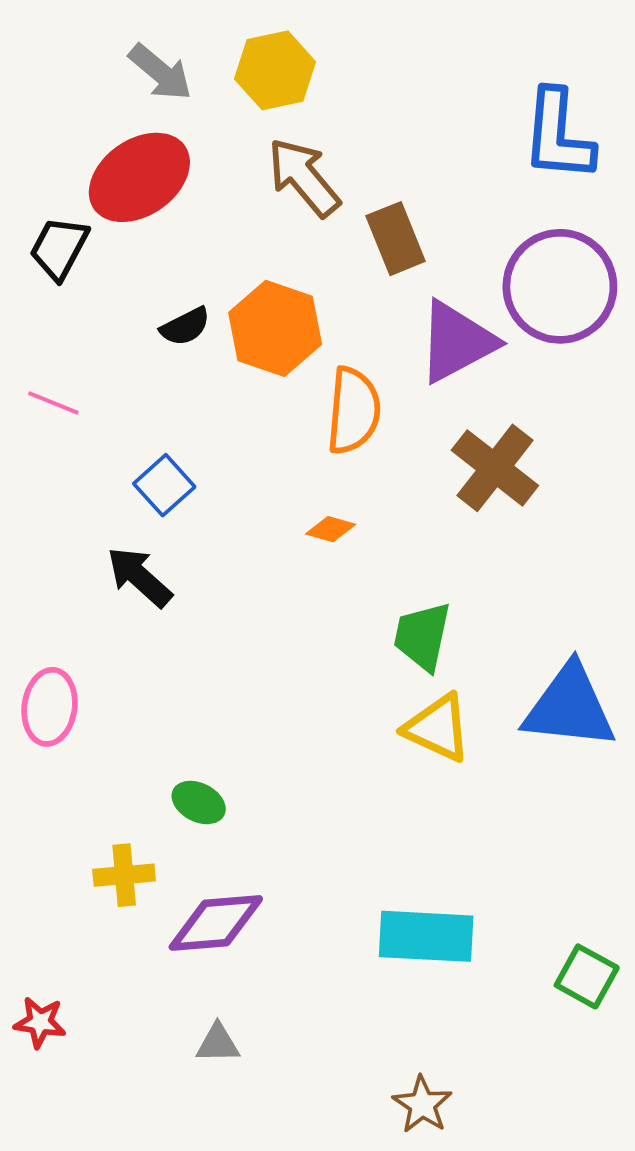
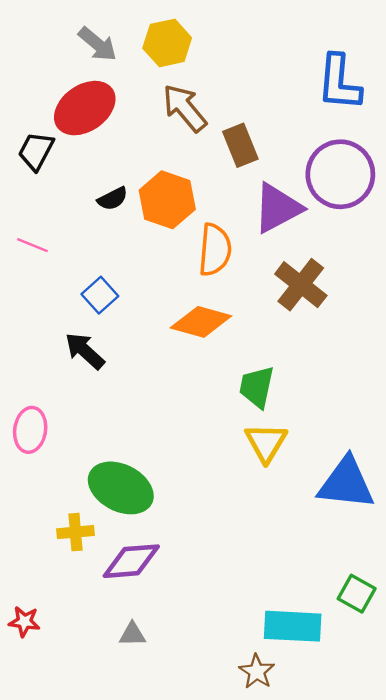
orange diamond: (331, 529) -> (201, 322), size x2.0
blue triangle: (569, 707) -> (346, 483), moved
yellow triangle: (438, 728) -> (266, 443), turned 36
green ellipse: (199, 802) -> (121, 488), size x2.0
cyan rectangle: (426, 936) -> (293, 626), moved

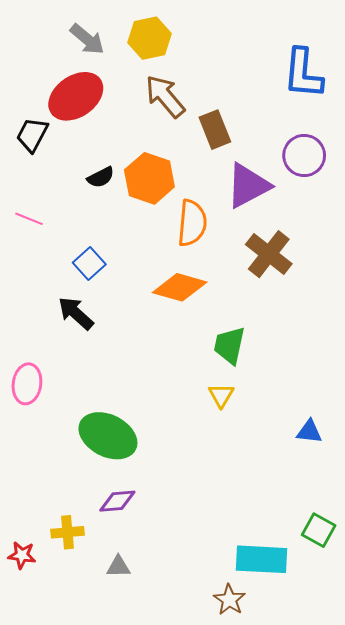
purple circle: (340, 174) -> (304, 155), size x0.7
yellow triangle: (266, 443) -> (221, 395), moved, size x0.7
blue triangle: (346, 483) -> (309, 432), size x0.5
yellow cross: (75, 532) -> (67, 532), moved
purple diamond: (131, 561) -> (117, 501), size x0.7

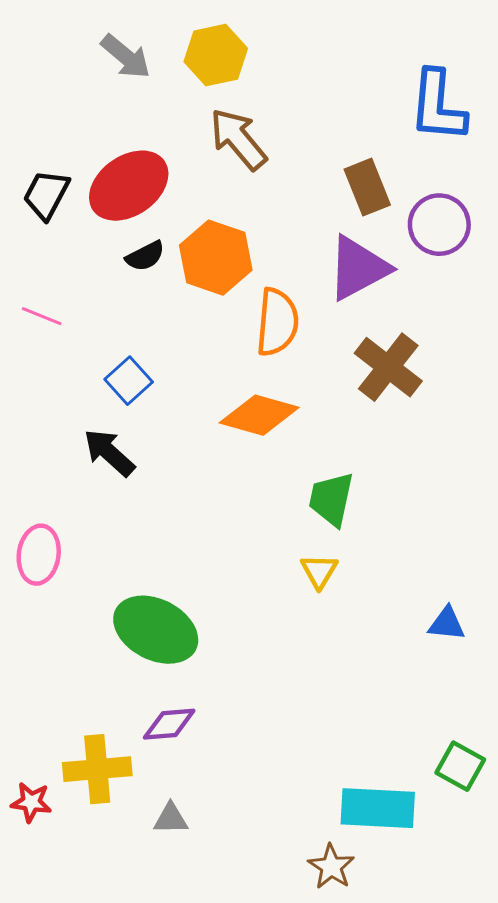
red ellipse: (76, 96) -> (129, 186), moved
brown rectangle: (215, 130) -> (367, 187), moved
yellow cross: (67, 532) -> (97, 769), size x1.4

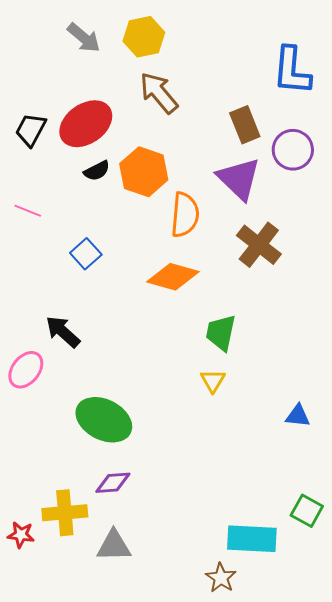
purple triangle: (358, 268) -> (239, 179), turned -48
black arrow: (109, 453) -> (63, 332), moved
pink ellipse: (39, 555) -> (26, 370), turned 30
gray triangle: (171, 819) -> (114, 546), size x1.5

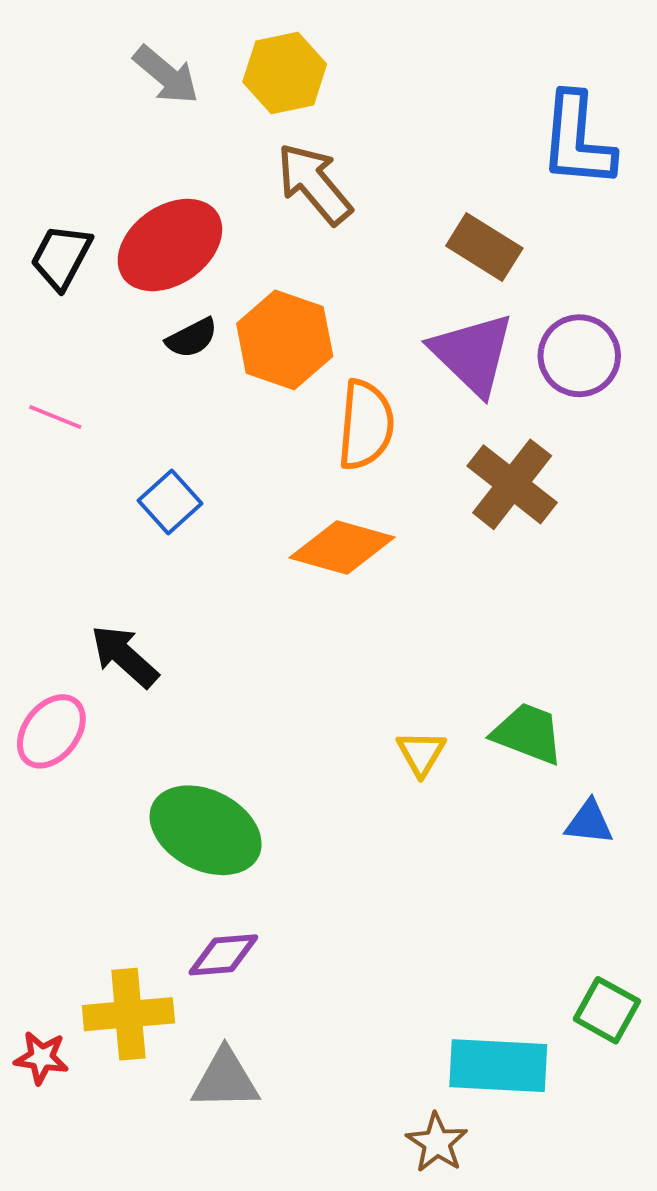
brown rectangle: (245, 125) -> (484, 247), turned -36
purple circle: (293, 150) -> (579, 356), moved
green trapezoid: (221, 333) -> (528, 733), moved, turned 99

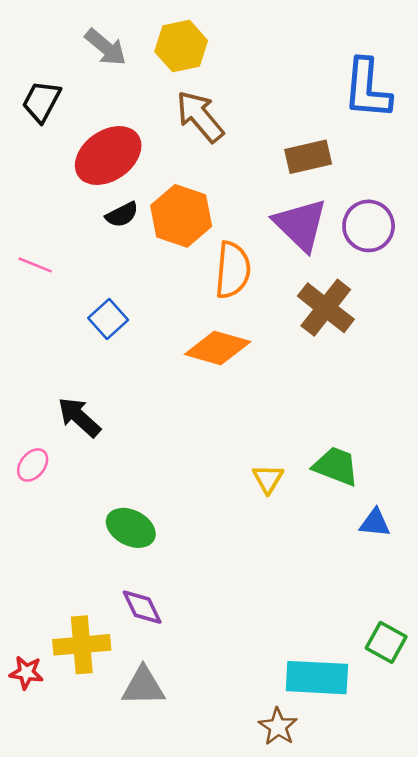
brown rectangle: (484, 247) -> (308, 157), turned -45
black trapezoid: (61, 257) -> (41, 101), moved
pink ellipse: (51, 731) -> (33, 465), size x0.7
green ellipse: (206, 830) -> (131, 528), size x0.7
purple diamond: (223, 955) -> (142, 607), turned 69

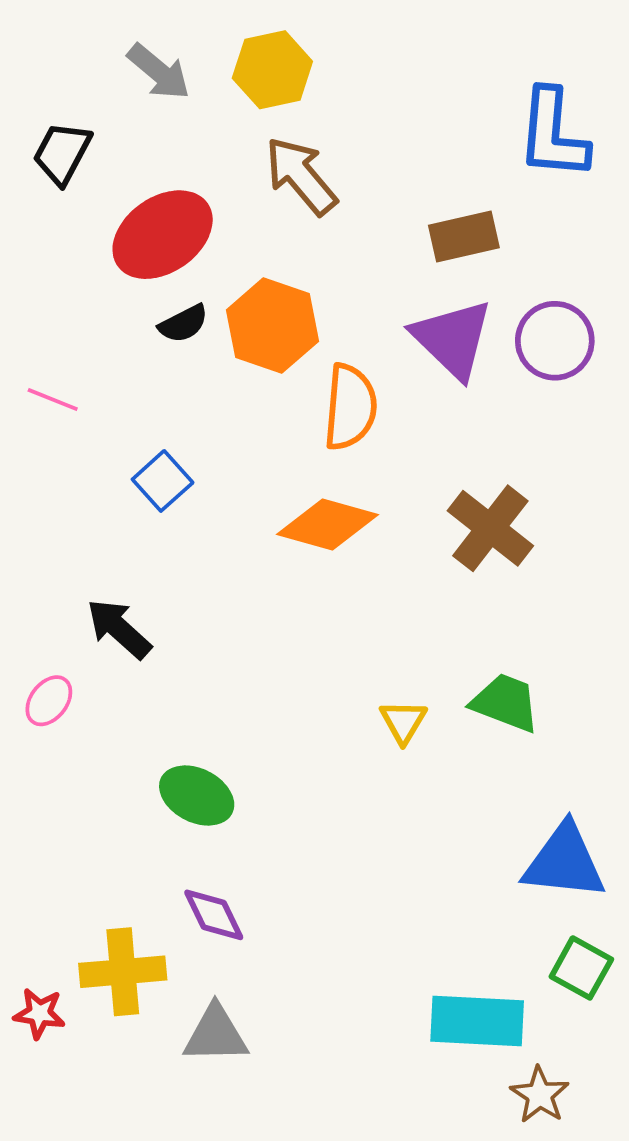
brown cross: (326, 308) -> (490, 528), moved
blue triangle: (375, 523) -> (564, 862), moved, size x1.8
brown star: (278, 727) -> (540, 1095), moved

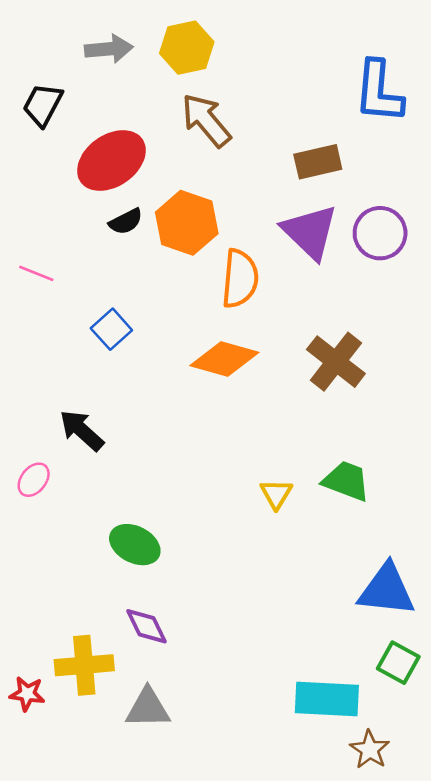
gray arrow: (159, 72) -> (109, 49), turned -45

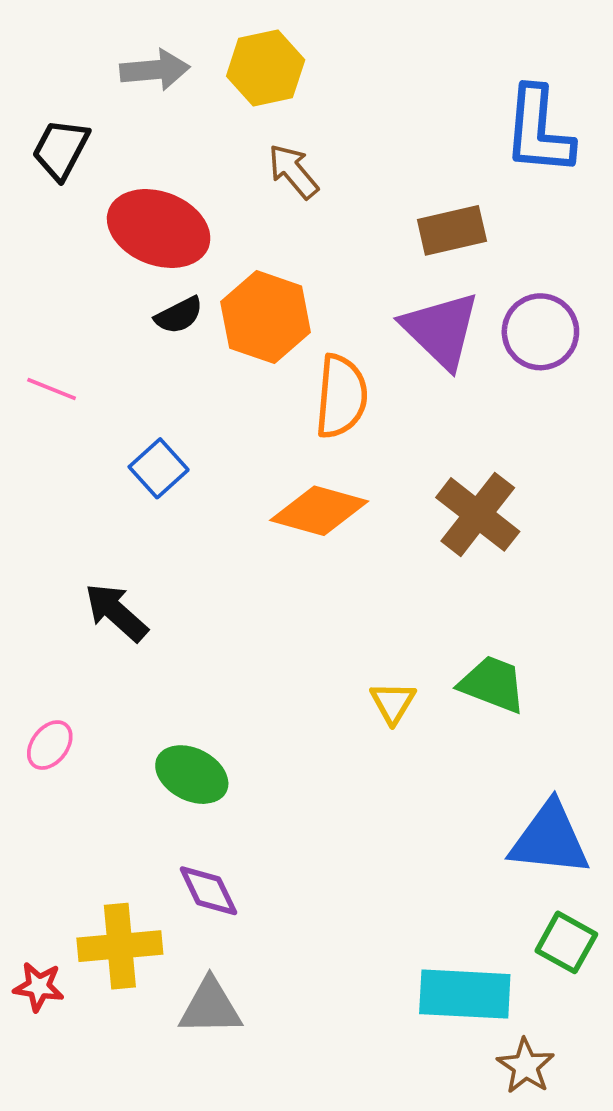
brown arrow: (206, 120) -> (293, 171), size x0.7
red ellipse: (111, 161) -> (159, 229), turned 56
pink ellipse: (34, 480) -> (50, 745), moved

